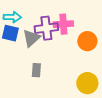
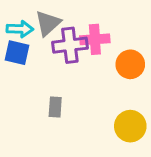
gray triangle: (31, 38) -> (48, 23), moved

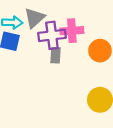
gray rectangle: (55, 107) -> (55, 55), moved

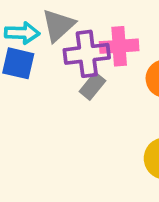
gray rectangle: (55, 55) -> (92, 86), turned 35

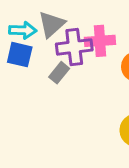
gray rectangle: (92, 86) -> (59, 73), moved

